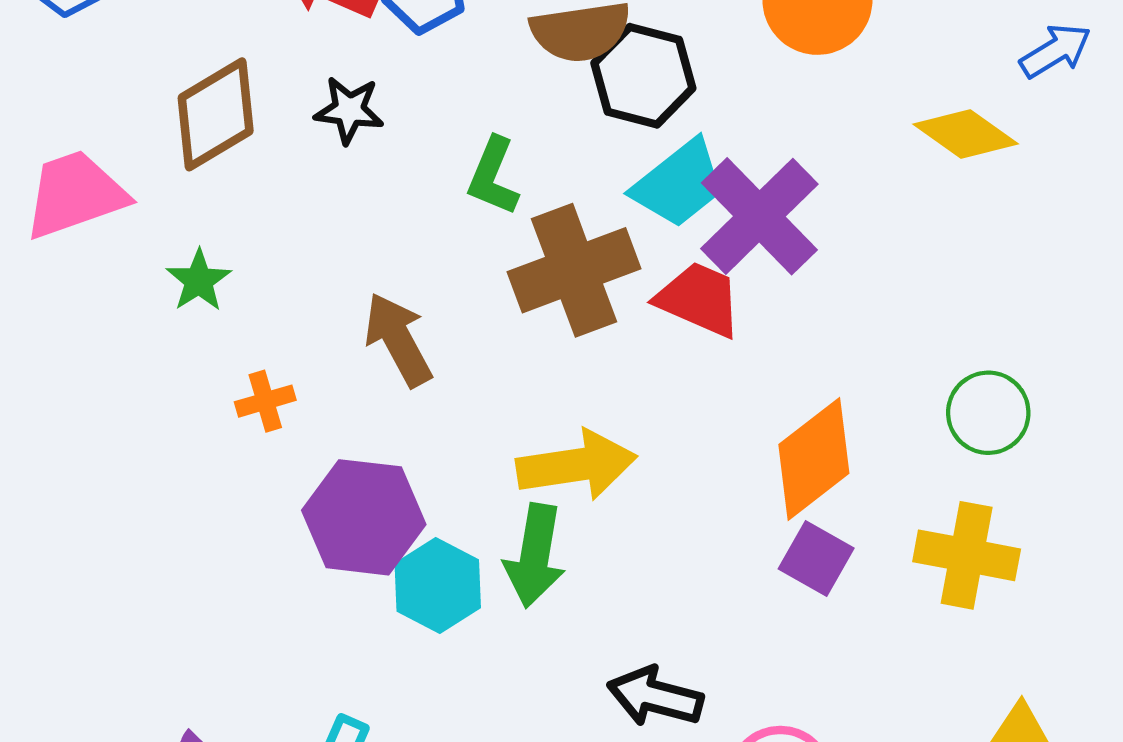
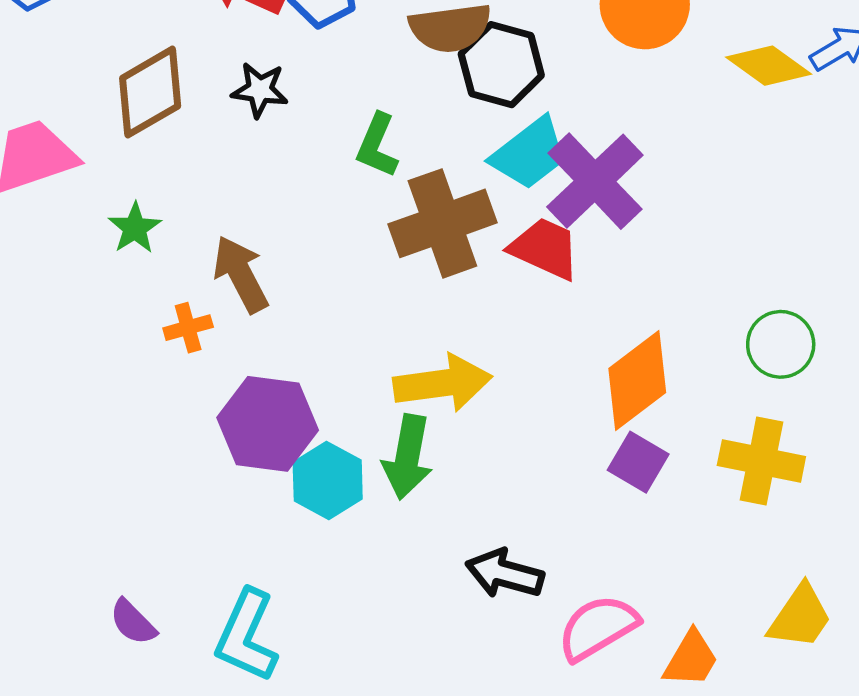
yellow diamond: (966, 134) -> (769, 66), moved
brown arrow: (398, 340) -> (241, 274), moved

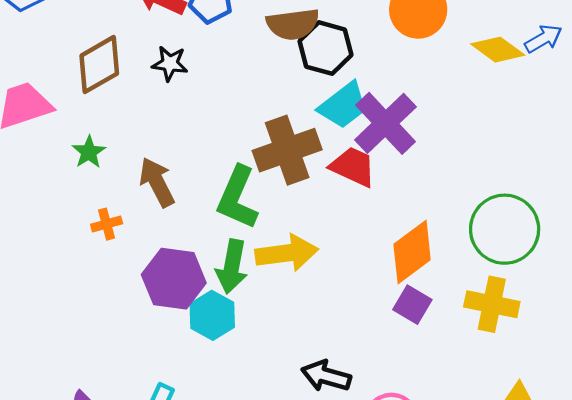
green L-shape: (377, 146) -> (237, 198), moved, size x1.5
orange cross: (188, 328) -> (107, 224), moved
green circle: (781, 344) -> (505, 229), size x1.6
green arrow: (408, 457) -> (232, 267), moved

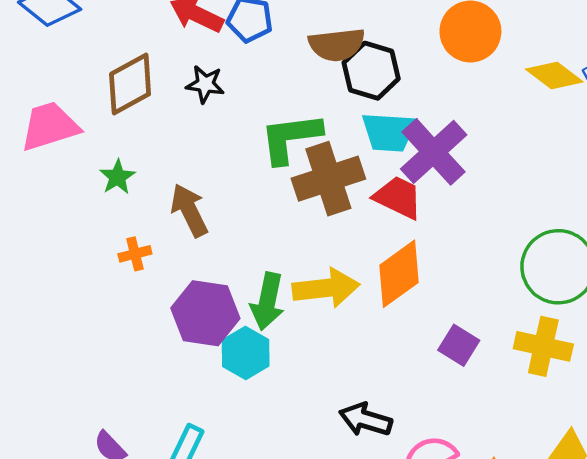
cyan trapezoid: (343, 105) -> (389, 132), turned 40
green L-shape: (237, 198) -> (291, 138), moved, turned 58
orange diamond: (412, 252) -> (399, 274), moved

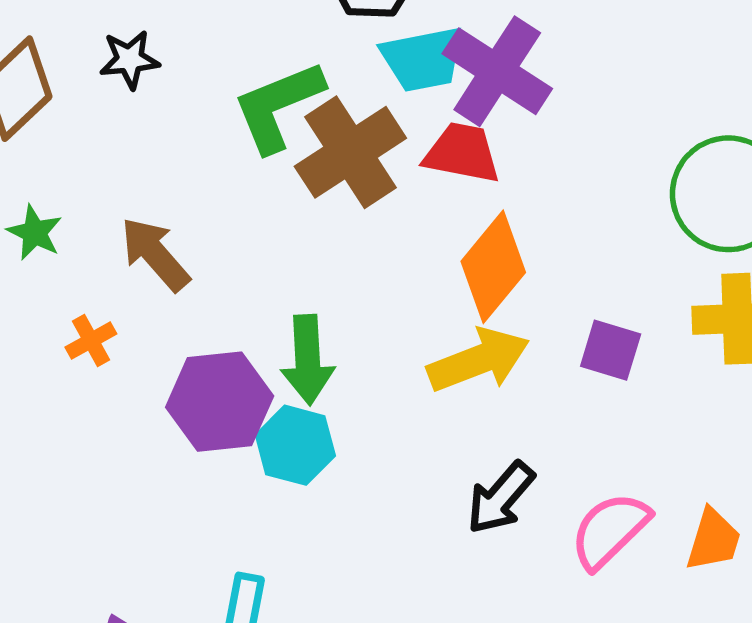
yellow arrow: (326, 288) -> (478, 360), moved
black arrow: (366, 420) -> (501, 498), turned -51

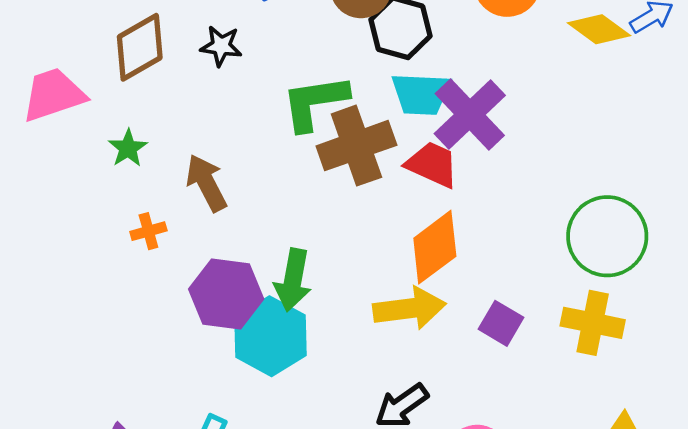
cyan hexagon: (295, 445) -> (270, 336), size x1.4

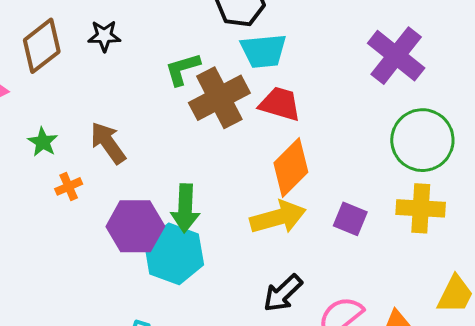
green L-shape: (315, 102) -> (182, 69), size x0.7
purple cross: (470, 115) -> (396, 56), moved
green star: (128, 148) -> (43, 142), moved

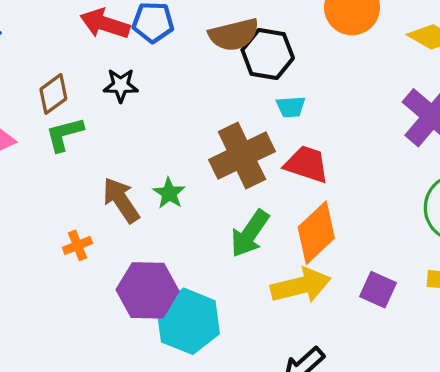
brown diamond: (42, 46) -> (53, 94), size x0.7
cyan trapezoid: (264, 51) -> (291, 107), size x0.6
green L-shape: (182, 69) -> (64, 134), moved
green star: (43, 142) -> (169, 193), moved
green arrow: (185, 208) -> (250, 234), moved, turned 30

